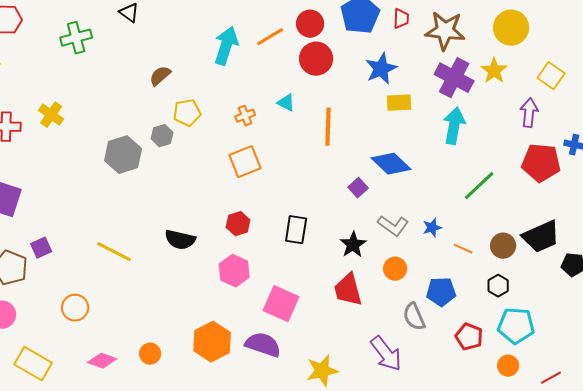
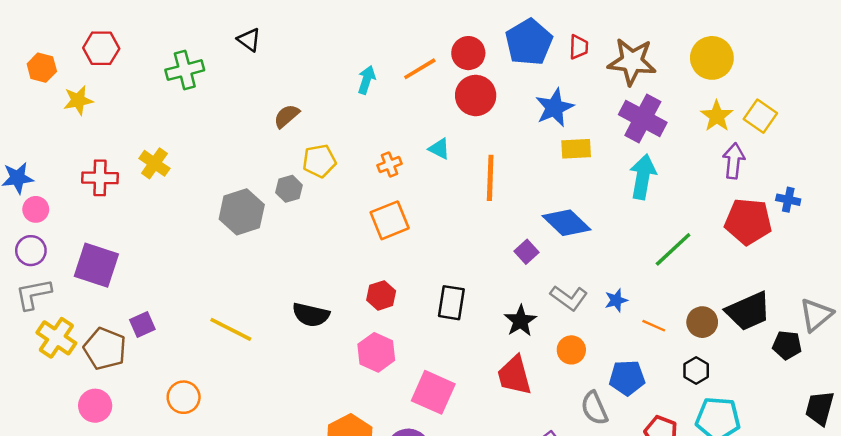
cyan arrow: (226, 46) -> (367, 80), size x0.6
yellow star: (494, 71) -> (717, 116), moved

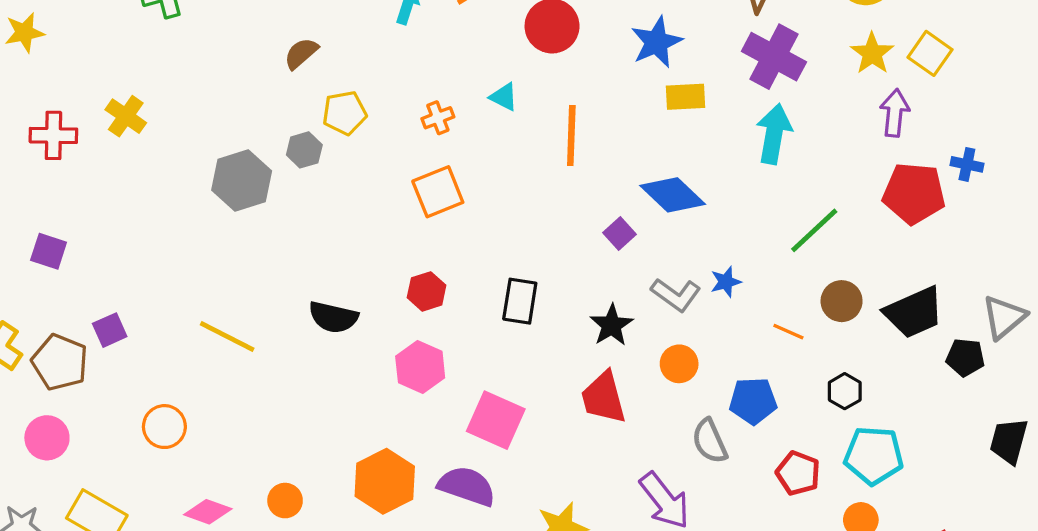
purple square: (96, 265) -> (49, 251), size x0.6
blue star: (616, 300) -> (726, 282), moved
brown circle: (702, 322) -> (842, 301), moved

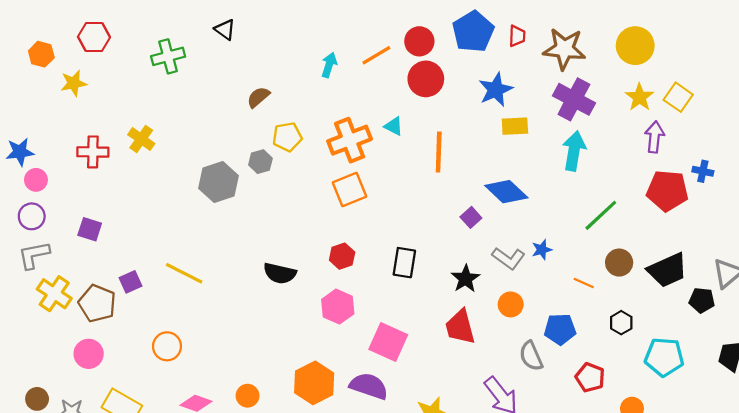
orange cross: (438, 118) -> (350, 140), size x2.0
yellow line: (227, 336) -> (184, 273), moved
cyan pentagon: (874, 456) -> (664, 357), moved

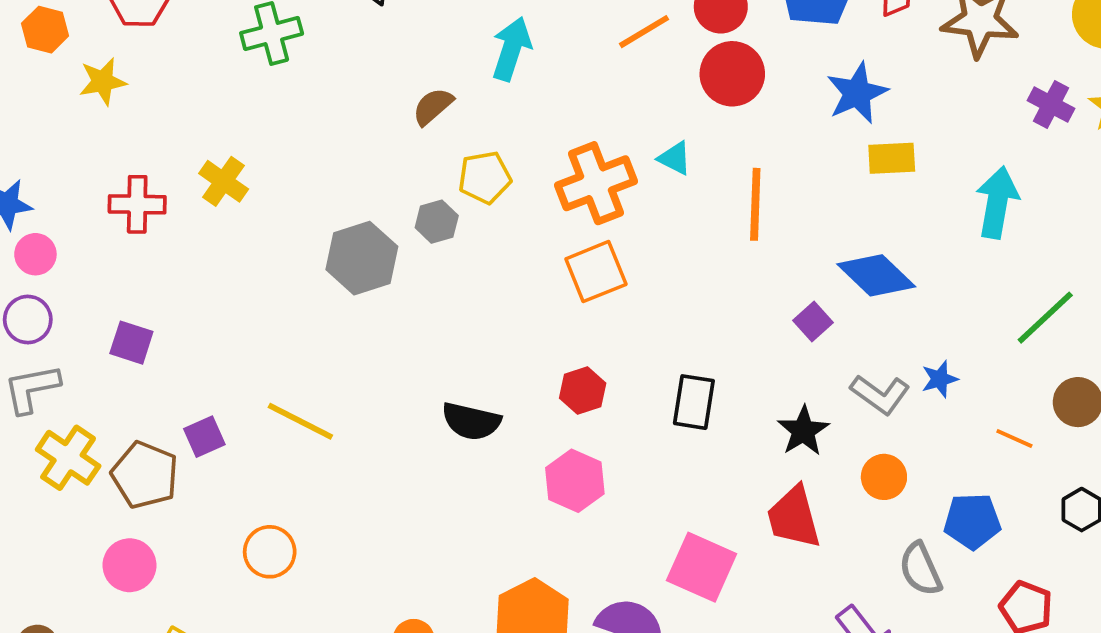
cyan arrow: (329, 65) -> (512, 49), moved, size x1.4
purple cross: (574, 99) -> (1051, 105), moved, size x0.6
pink square: (388, 342) -> (702, 567), moved

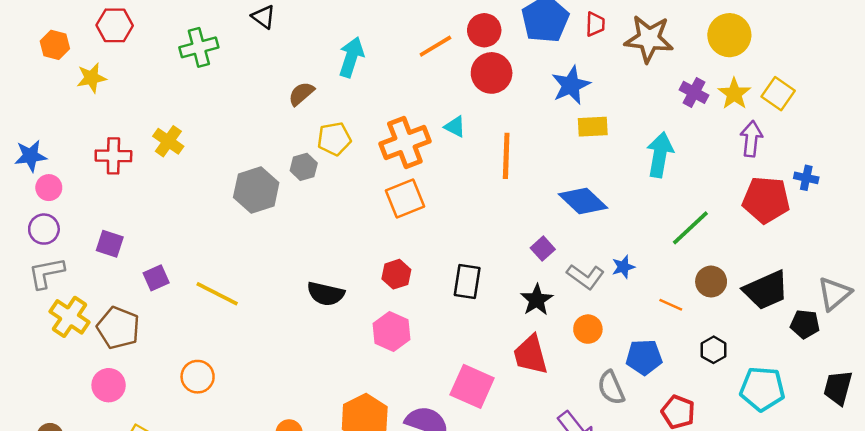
purple square: (813, 321) -> (543, 249), moved
purple square: (204, 437) -> (156, 278), moved

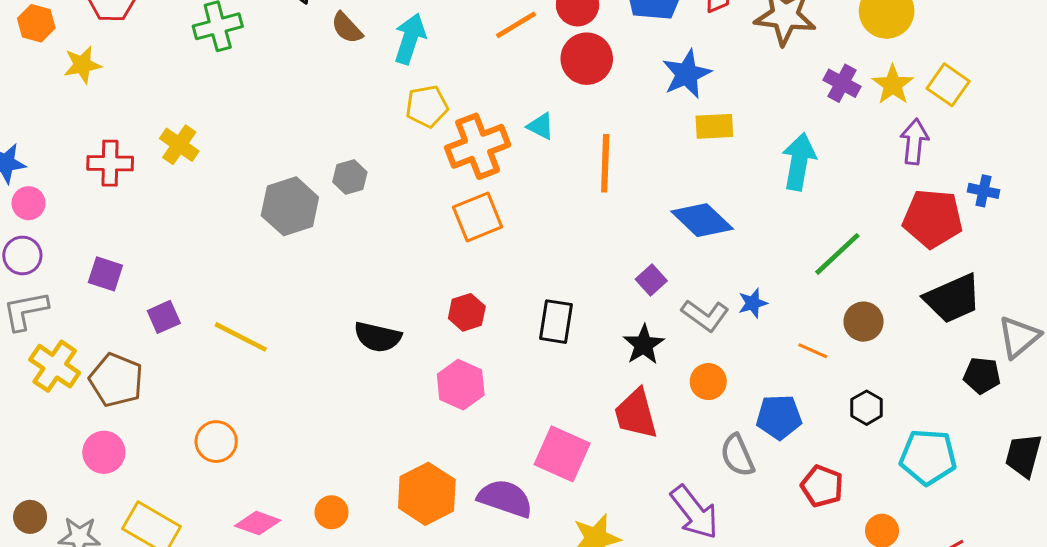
brown semicircle: (301, 94) -> (347, 28), moved, turned -92
yellow pentagon: (334, 139) -> (427, 106), moved
black trapezoid: (766, 290) -> (953, 299), moved

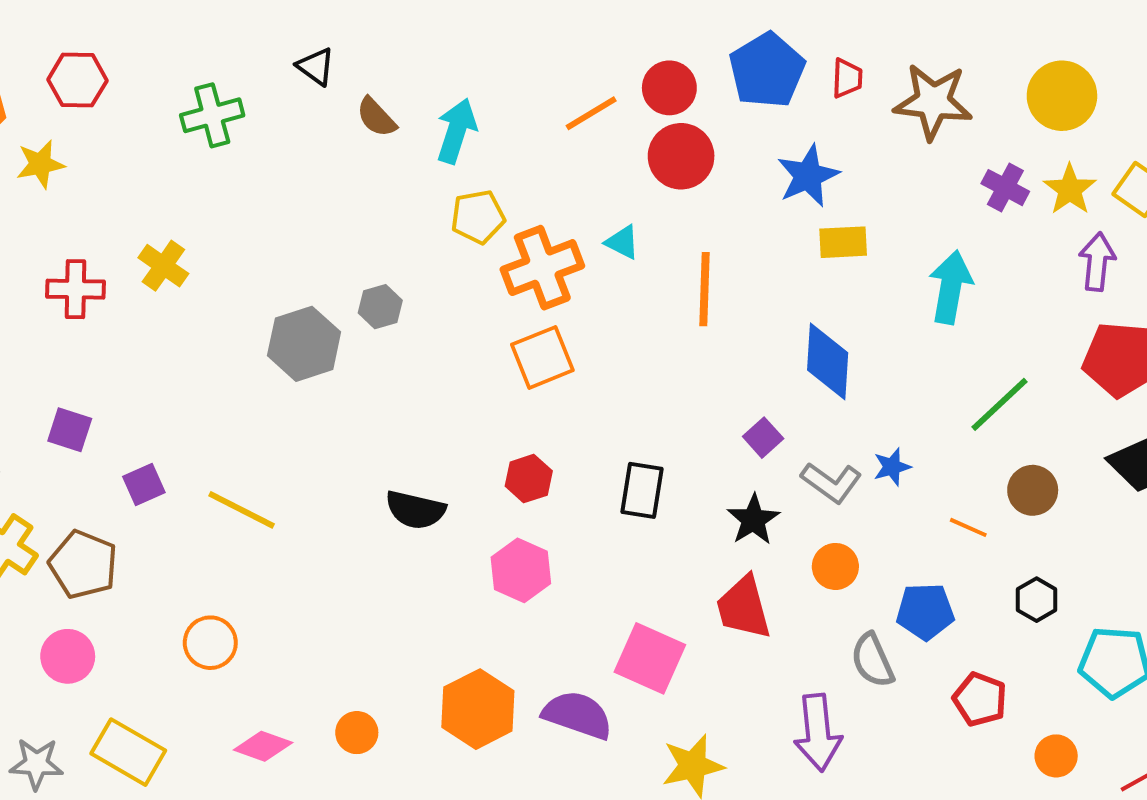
blue diamond: (702, 220) -> (828, 361), turned 50
purple arrow: (694, 512) -> (818, 733), turned 32

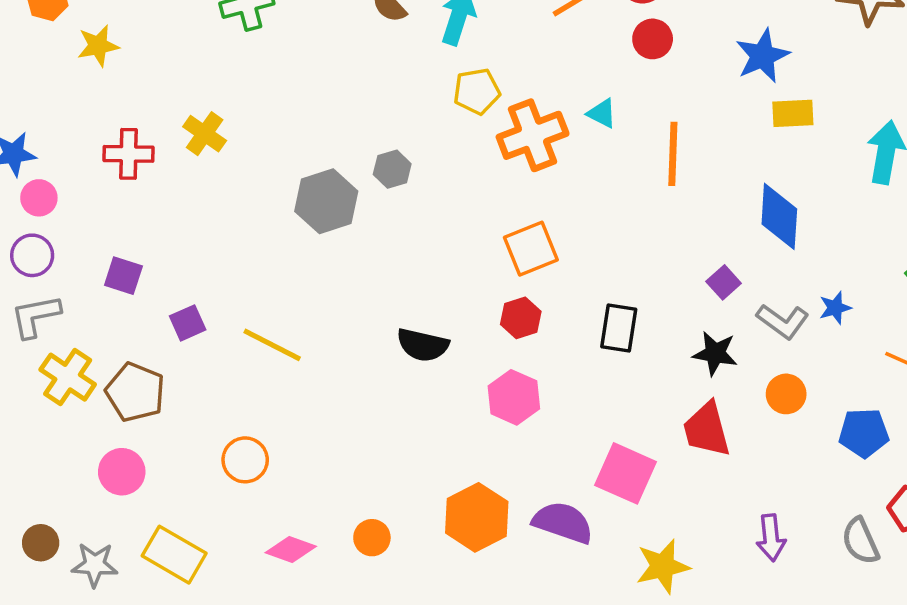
red circle: (681, 156) -> (653, 39), size x0.7
orange square: (542, 357) -> (531, 249), moved
black star: (753, 520) -> (715, 353), turned -30
gray semicircle: (872, 660) -> (860, 541), moved
purple arrow: (818, 733) -> (771, 538), size x0.7

